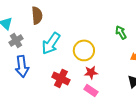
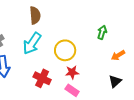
brown semicircle: (37, 15) -> (35, 15), moved
green arrow: (121, 32) -> (102, 32), turned 48

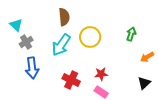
yellow circle: (65, 50) -> (90, 37), moved

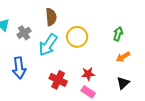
gray cross: (26, 42) -> (24, 33), moved
orange arrow: (147, 57) -> (123, 57), moved
black triangle: (144, 83) -> (123, 83), moved

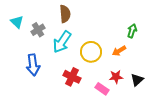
yellow circle: (77, 37) -> (91, 52), moved
orange arrow: (123, 57) -> (119, 51), moved
red star: (88, 74) -> (116, 77), moved

